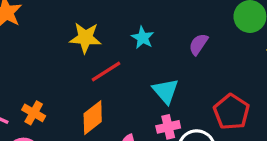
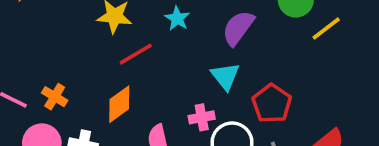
purple semicircle: (198, 44) -> (238, 28), size x1.5
cyan triangle: (165, 91) -> (225, 76), moved

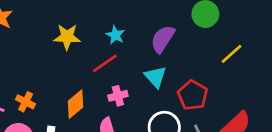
yellow line: (326, 29) -> (231, 54), moved
red line: (136, 54) -> (105, 63), moved
pink cross: (202, 117) -> (118, 96), moved

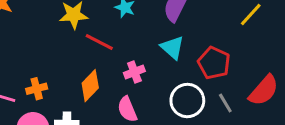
red line: (105, 63) -> (99, 42), moved, turned 68
orange cross: (26, 102) -> (37, 89), turned -36

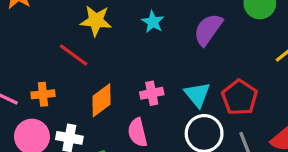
red line: (99, 42) -> (73, 55), moved
cyan triangle: (172, 48) -> (197, 95), moved

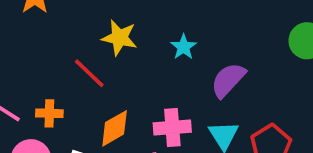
purple semicircle: (208, 29) -> (228, 80), moved
pink cross: (152, 93) -> (172, 128), size x1.4

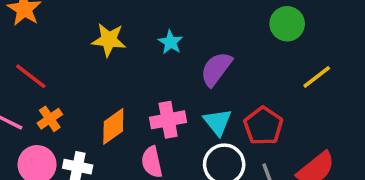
red line: (89, 73) -> (31, 76), moved
orange cross: (49, 113) -> (50, 119), turned -30

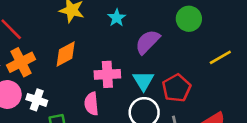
green circle: (287, 24) -> (189, 19), moved
orange cross: (50, 119) -> (21, 62), size x1.5
orange diamond: (113, 126) -> (66, 54), moved

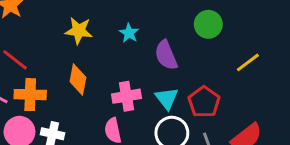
purple semicircle: (147, 42) -> (166, 55), turned -60
orange diamond: (66, 54) -> (78, 80), turned -44
orange cross: (21, 62) -> (30, 95), turned 36

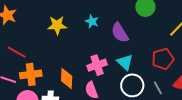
orange diamond: (78, 80) -> (67, 78), moved
red pentagon: (204, 102) -> (163, 59), moved, turned 30

